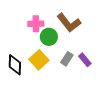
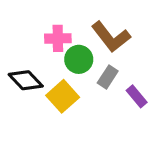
gray rectangle: (67, 59) -> (108, 77), moved
black diamond: (15, 65) -> (26, 80), moved, turned -45

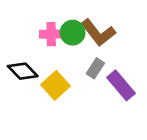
green circle: (79, 59) -> (73, 33), moved
purple rectangle: (137, 96) -> (121, 85), size x1.5

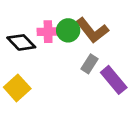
black diamond: (23, 71) -> (21, 42), moved
yellow square: (55, 85) -> (17, 88), moved

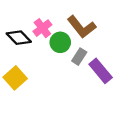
green circle: (68, 30) -> (60, 42), moved
pink cross: (48, 32) -> (42, 28), turned -36

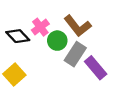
gray rectangle: (79, 57) -> (75, 54), size x1.5

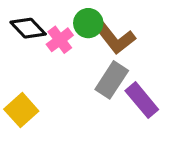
black diamond: (18, 36) -> (28, 28), moved
green circle: (57, 41) -> (88, 23), moved

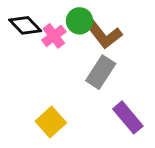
purple rectangle: (142, 100) -> (128, 117), moved
yellow square: (21, 110) -> (51, 122), moved

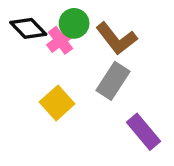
green circle: (80, 21) -> (74, 23), moved
yellow square: (51, 122) -> (57, 103), moved

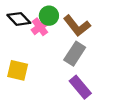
yellow square: (57, 103) -> (18, 70), moved, turned -35
purple rectangle: (143, 132) -> (80, 87), moved

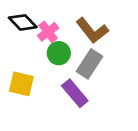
green circle: (49, 16) -> (59, 53), moved
purple rectangle: (80, 87) -> (75, 93), moved

